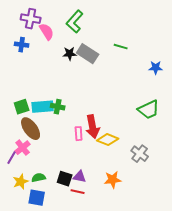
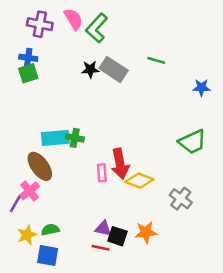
pink semicircle: (47, 32) -> (73, 19), moved
green square: (22, 107) -> (28, 73), moved
black square: (65, 179) -> (117, 236), moved

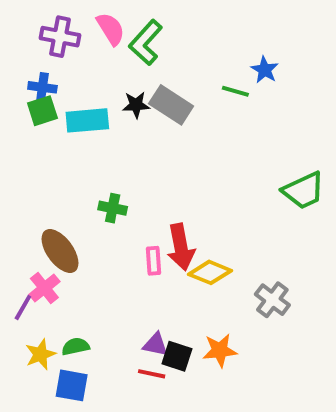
blue star: (201, 88) -> (265, 70), moved, turned 30
cyan rectangle: (55, 138) -> (87, 120), moved
green trapezoid: (192, 142) -> (304, 191), moved

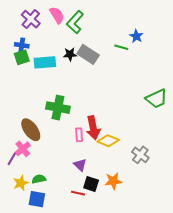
purple cross: (60, 37) -> (31, 19), turned 30
green cross: (113, 208) -> (58, 108), size x1.6
purple triangle: (155, 345) -> (80, 165), moved, turned 32

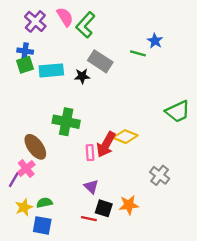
black star: (70, 54) -> (82, 76), moved
red arrow: (93, 128) -> (106, 145), turned 40
yellow diamond: (108, 141) -> (125, 137), moved

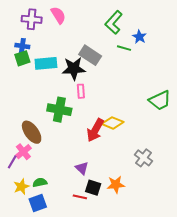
purple cross: (35, 21) -> (32, 19), turned -36
green L-shape: (85, 25) -> (114, 22), moved
black star: (82, 76) -> (74, 69), size x1.6
pink rectangle: (90, 153) -> (81, 91), moved
blue square: (42, 225) -> (38, 203), turned -30

